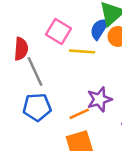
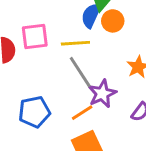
pink square: (58, 31) -> (35, 37), moved, turned -30
gray line: (35, 72) -> (80, 72), moved

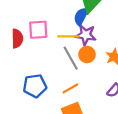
orange circle: (113, 21) -> (87, 54), moved
purple star: (102, 94) -> (86, 35), moved, turned 30

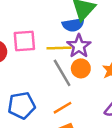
blue semicircle: (81, 16) -> (73, 25), turned -126
purple star: (86, 35) -> (79, 46), turned 30

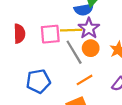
pink square: (24, 41) -> (50, 34), moved
orange line: (62, 108) -> (85, 80), moved

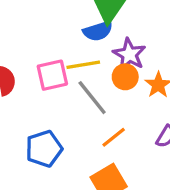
purple star: (89, 28) -> (129, 54), moved
orange circle: (91, 48) -> (125, 77), moved

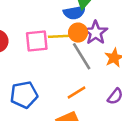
orange circle: (125, 77) -> (78, 33), moved
gray line: (92, 98) -> (82, 56), moved

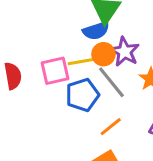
blue pentagon: (24, 95) -> (82, 95), moved

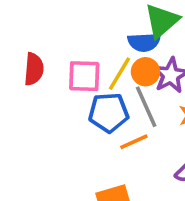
yellow line: (83, 61) -> (119, 74), turned -64
orange line: (111, 127) -> (134, 142), moved

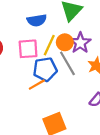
blue semicircle: (144, 42) -> (37, 20), moved
orange line: (134, 142) -> (37, 85), moved

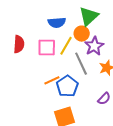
orange circle: (65, 42) -> (82, 34), moved
blue pentagon: (45, 69) -> (67, 86), moved, turned -30

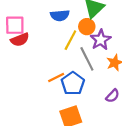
red semicircle: (19, 44) -> (20, 40), turned 66
pink square: (47, 47) -> (15, 25), moved

